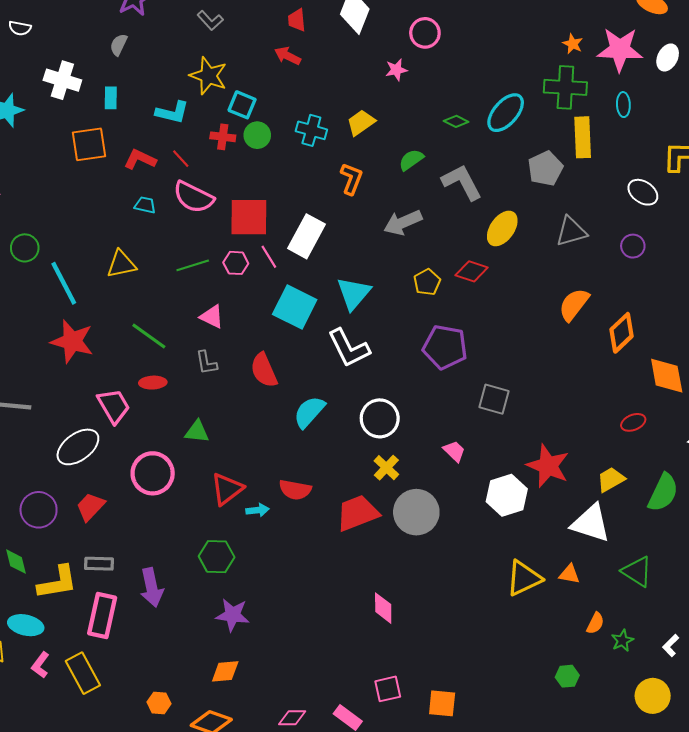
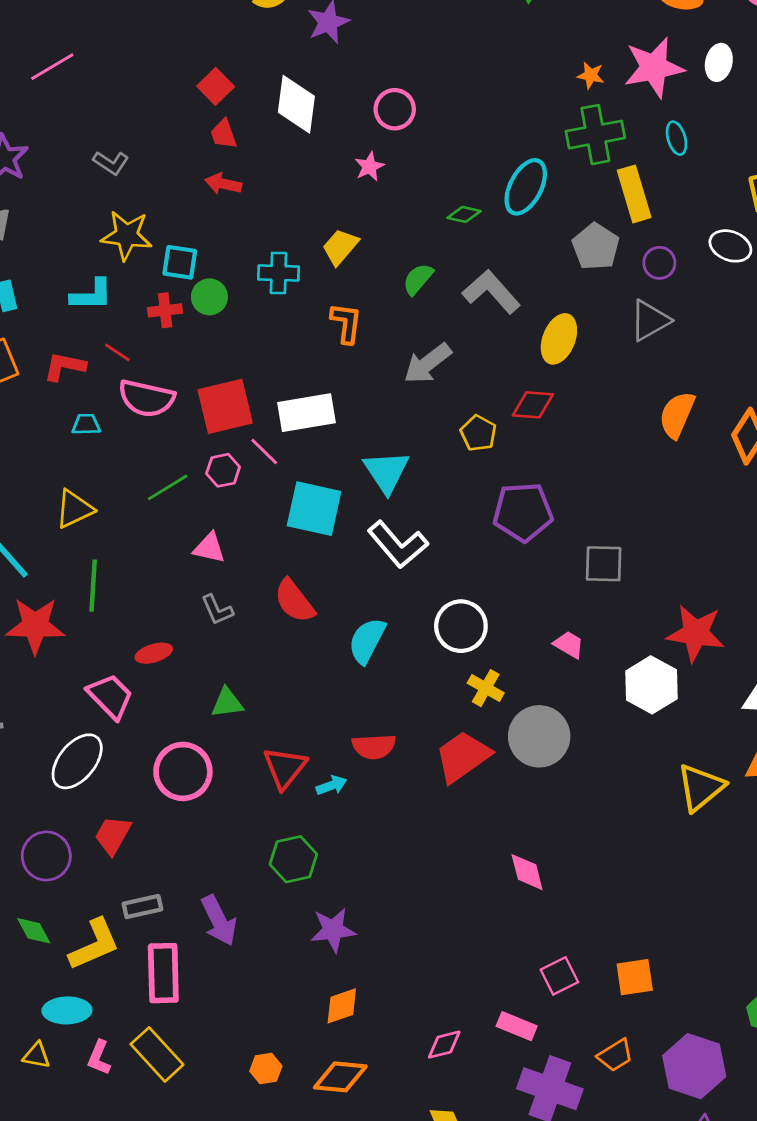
white rectangle: (307, 236) -> (307, 413), turned 66
purple circle: (633, 246) -> (659, 263), moved
green line: (149, 336) -> (93, 586), moved, turned 72

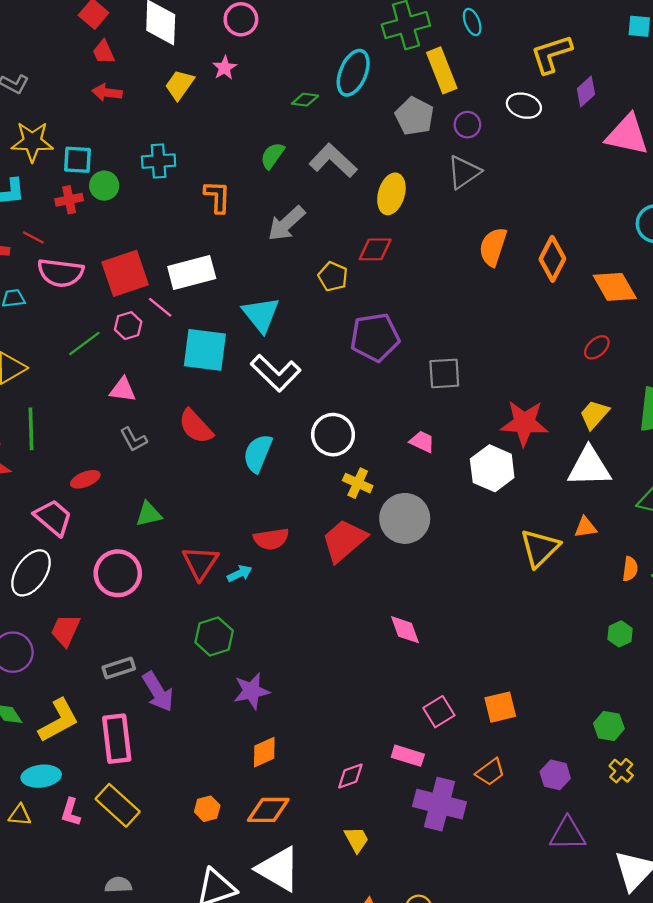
yellow trapezoid: (340, 247) -> (180, 85), moved
gray rectangle: (142, 907) -> (119, 668), moved
purple hexagon: (694, 1066) -> (555, 775), size x0.6

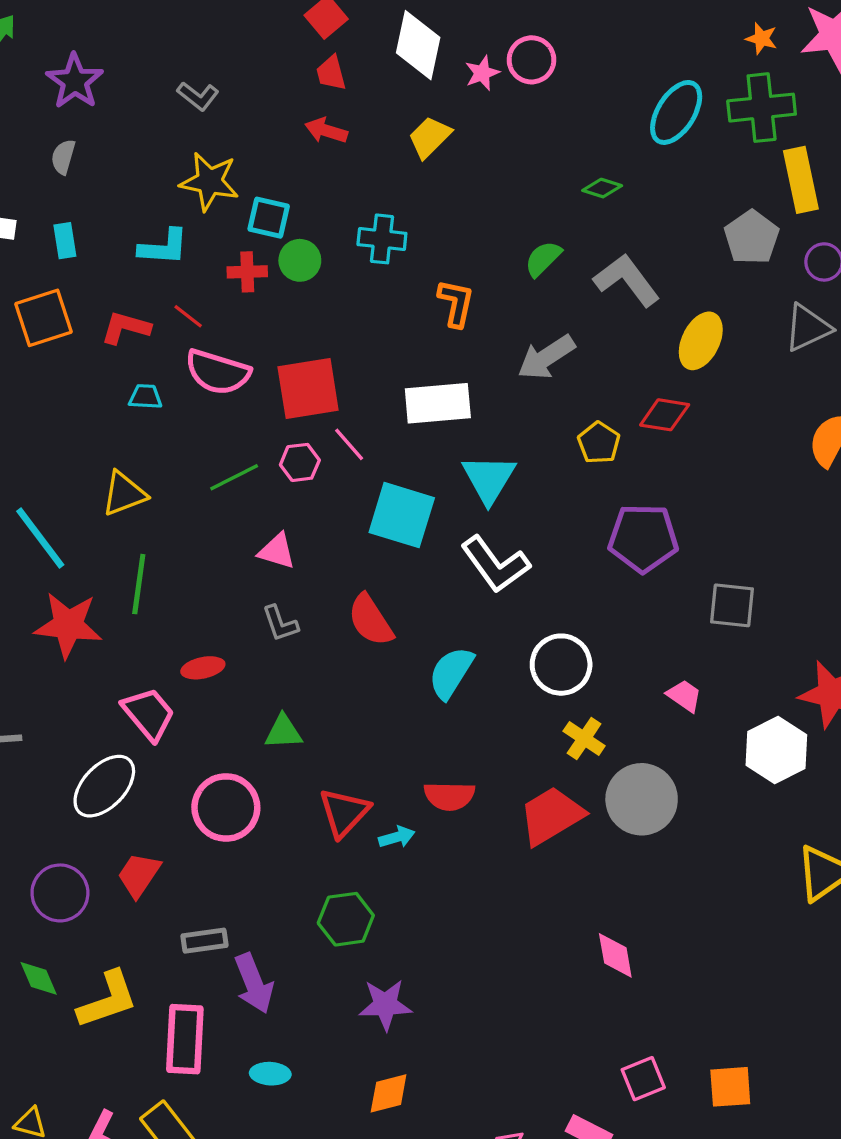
pink star: (225, 68) -> (482, 73), moved
cyan ellipse: (353, 73) -> (676, 112), moved
white rectangle: (192, 273) -> (438, 403), moved
cyan ellipse: (41, 776) -> (270, 1074), moved, size x0.7

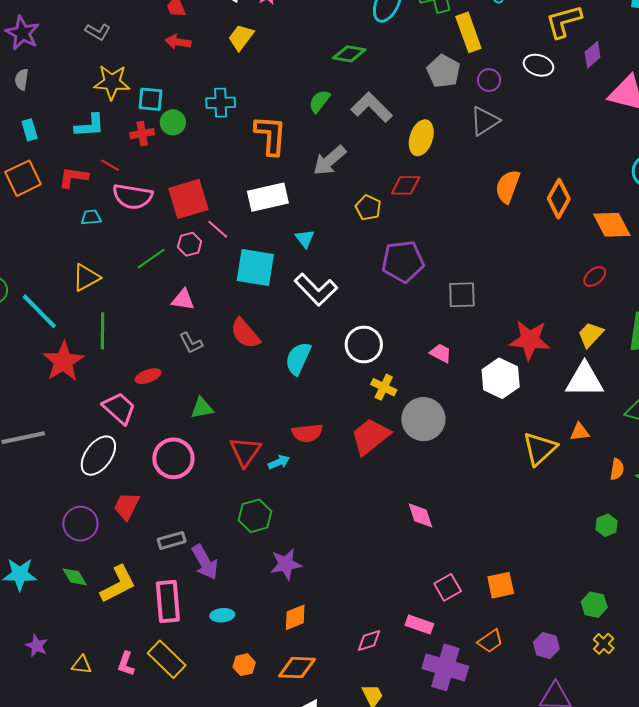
green diamond: (602, 188) -> (349, 54), size x1.4
orange L-shape: (456, 303) -> (271, 135), size x1.4
cyan triangle: (489, 479) -> (305, 239), size x0.6
red star: (68, 625) -> (63, 361), turned -30

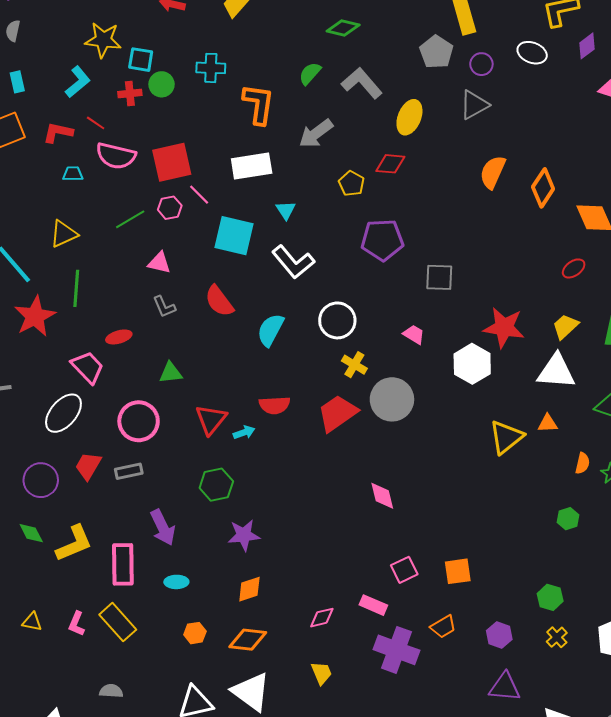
cyan L-shape: (90, 126) -> (78, 82), turned -40
gray rectangle: (172, 540) -> (129, 471), moved

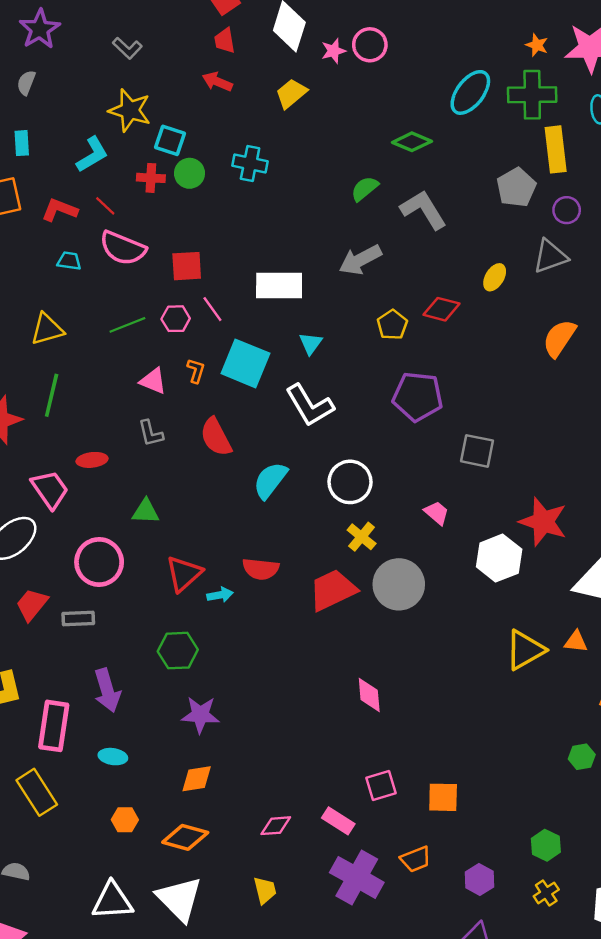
orange L-shape: (259, 104) -> (196, 371), moved, size x0.5
yellow ellipse: (409, 117) -> (495, 277), moved, size x0.7
red square: (172, 162) -> (187, 266), size x0.7

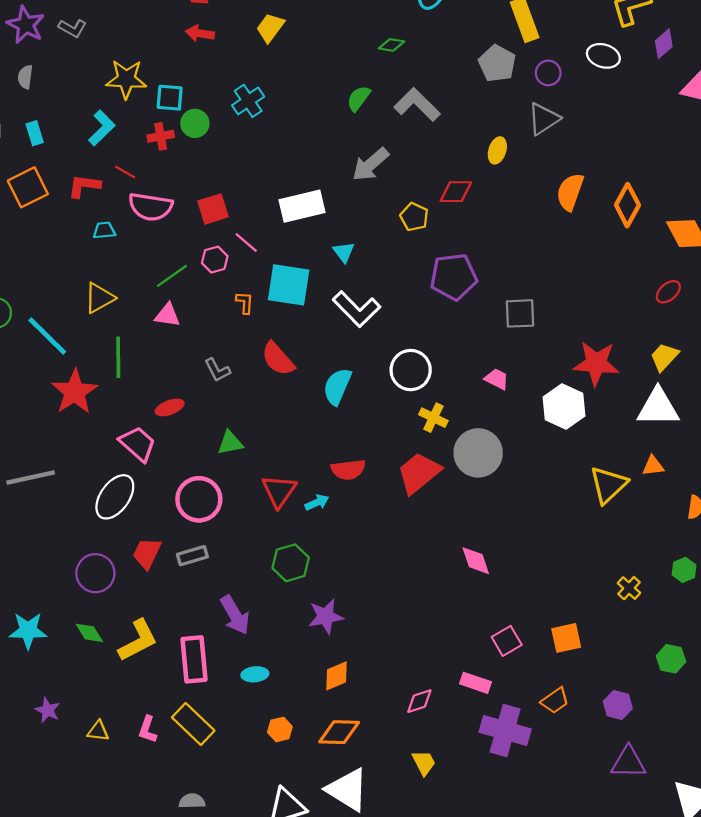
gray L-shape: (127, 48) -> (72, 28), moved
green diamond: (412, 142) -> (391, 45), size x0.7
cyan cross: (250, 163) -> (248, 101), turned -32
pink triangle: (153, 381) -> (167, 315), moved
yellow cross: (546, 893) -> (629, 588), moved

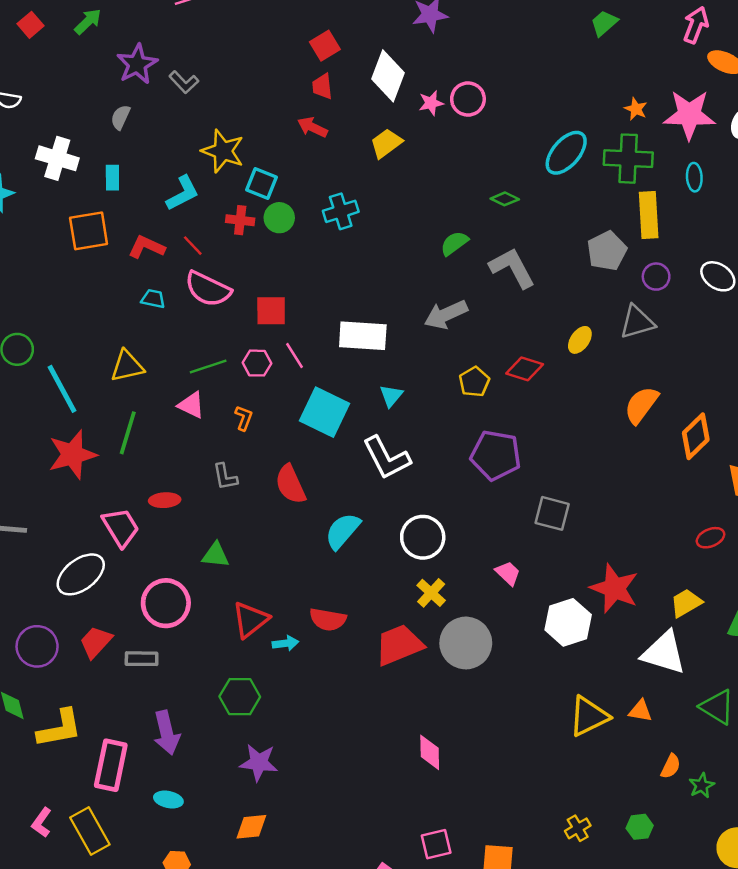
orange L-shape: (245, 303) -> (244, 418), moved

